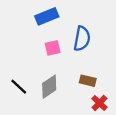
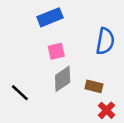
blue semicircle: (82, 39) -> (105, 41), moved
gray diamond: (49, 87) -> (63, 79), moved

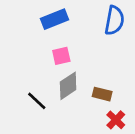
blue semicircle: (105, 41) -> (114, 20), moved
black line: (20, 93) -> (37, 101), moved

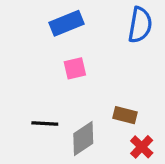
gray diamond: (68, 86) -> (83, 139), moved
black line: (37, 101) -> (45, 123), turned -40

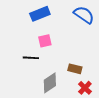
blue semicircle: (140, 25) -> (84, 15), turned -65
black line: (45, 123) -> (31, 58), moved

